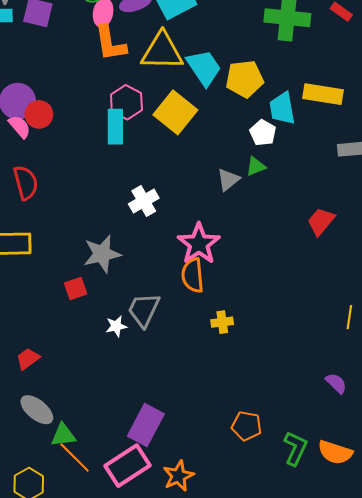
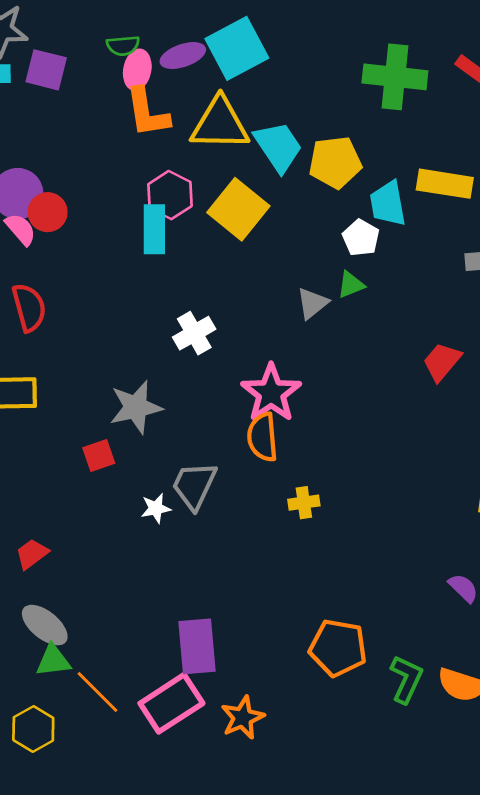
purple rectangle: (146, 425) -> (197, 646), turned -33
orange pentagon: (247, 426) -> (338, 648), size x1.4
green triangle: (63, 435) -> (53, 661), moved

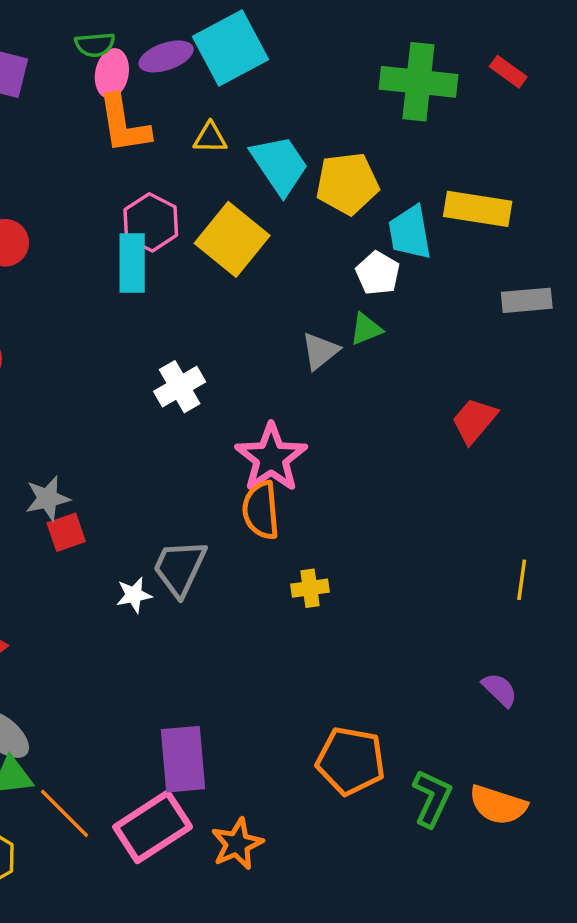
yellow triangle: (220, 124) -> (210, 138), size x0.5
gray star: (136, 407) -> (48, 498), moved, size x0.7

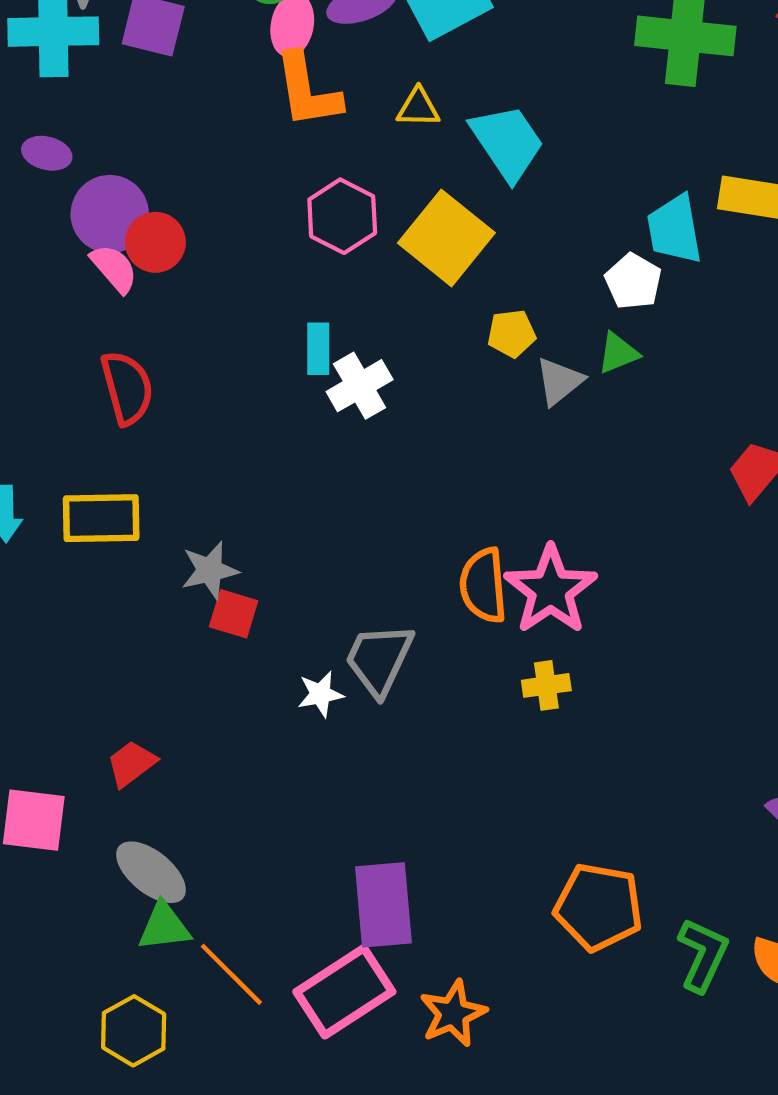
yellow pentagon: (347, 183) -> (512, 334), moved, size x0.6
cyan rectangle: (132, 263) -> (318, 349), moved, size x0.7
white cross: (180, 387) -> (360, 386), moved
pink star: (271, 458) -> (551, 590), moved
red square: (66, 532) -> (234, 614), turned 36

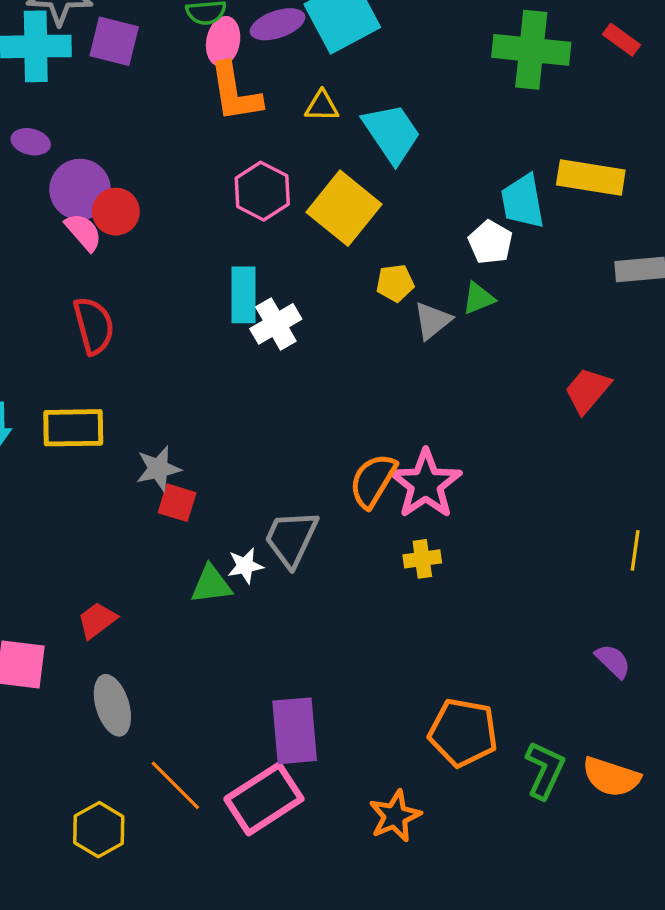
cyan rectangle: (318, 349) -> (244, 295), size x1.4
orange semicircle: (483, 586) -> (373, 481), turned 36
gray ellipse: (151, 872) -> (112, 705), turned 34
green triangle: (164, 927) -> (211, 584), moved
orange star: (453, 1013) -> (395, 816), moved

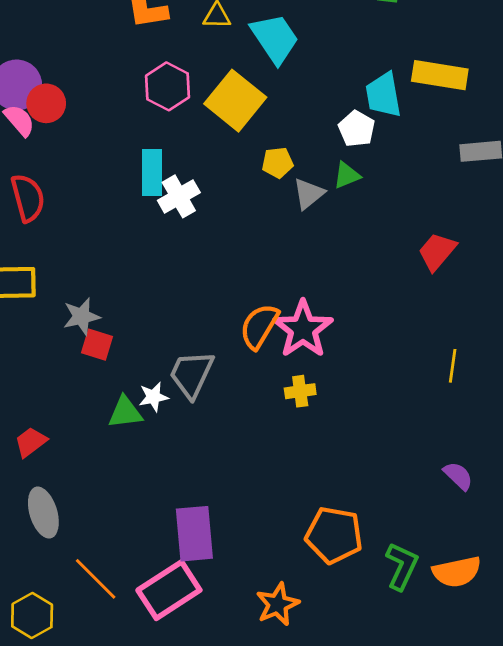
yellow line: (635, 550) -> (453, 366), moved
orange semicircle: (611, 777) -> (457, 572), turned -30

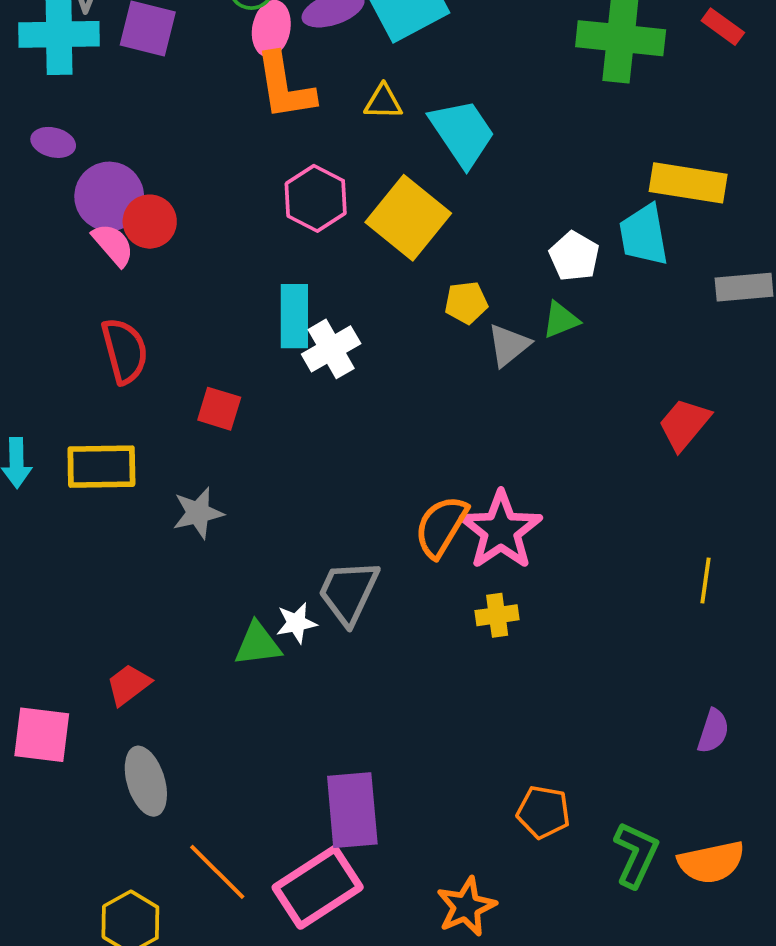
cyan trapezoid: (383, 95) -> (644, 235), moved
red square: (97, 345) -> (219, 409), moved
purple semicircle: (458, 476) -> (713, 731), turned 64
orange pentagon: (334, 535) -> (543, 812), size x0.7

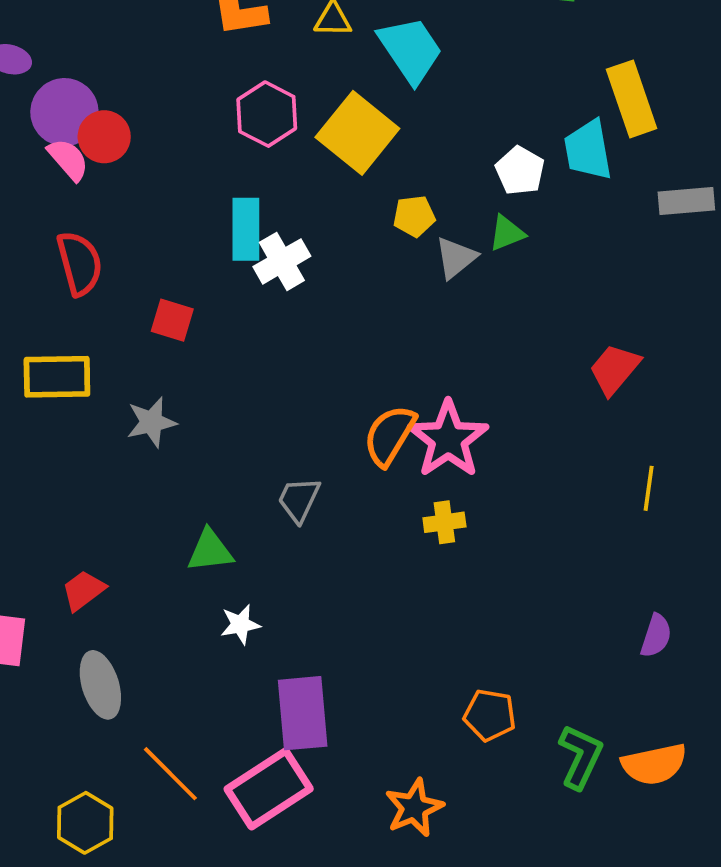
yellow rectangle: (688, 183) -> (632, 99), turned 62
red trapezoid: (684, 424) -> (615, 369), moved
gray trapezoid: (348, 592) -> (299, 500), size x0.7
white star: (296, 623) -> (240, 624), moved

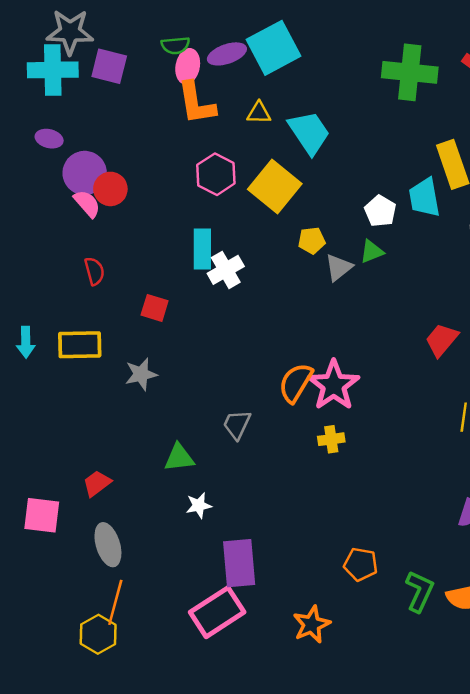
red semicircle: (80, 263) -> (94, 271), size x0.7
orange line: (170, 774) -> (115, 602), moved, turned 60

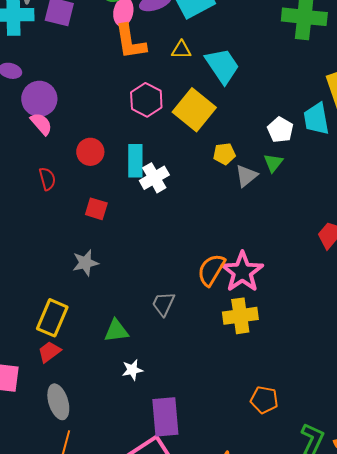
red circle: (110, 189) -> (90, 152), moved
green triangle: (372, 251) -> (273, 163), turned -30
yellow rectangle: (80, 345) -> (52, 318), moved, turned -66
yellow cross: (331, 439) -> (240, 316), size x1.6
orange pentagon: (361, 564) -> (264, 400), moved

